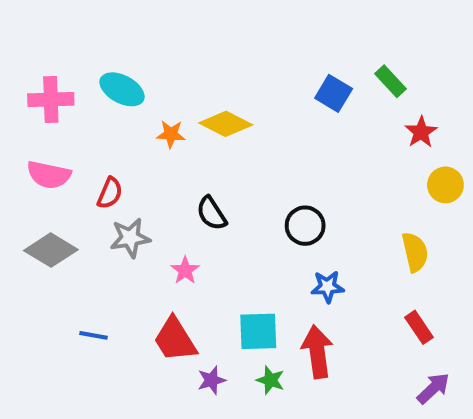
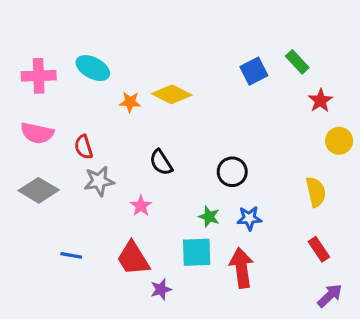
blue square: (334, 93) -> (254, 71), turned 32
red semicircle: (110, 193) -> (84, 147), turned 140
green star: (271, 380) -> (209, 217), moved

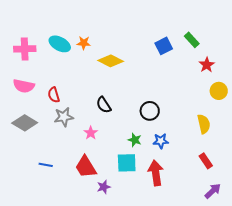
orange star: (130, 102) -> (84, 43), moved

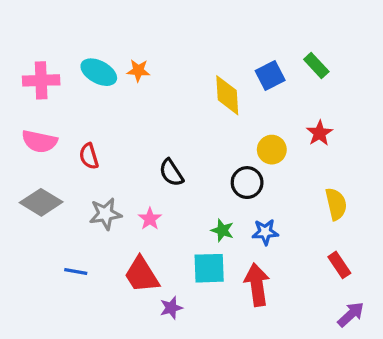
yellow diamond: (111, 61) -> (227, 95), moved, turned 60
red star: (207, 65) -> (320, 133), moved
yellow circle: (219, 91) -> (272, 150), moved
gray star: (64, 117) -> (105, 214), moved

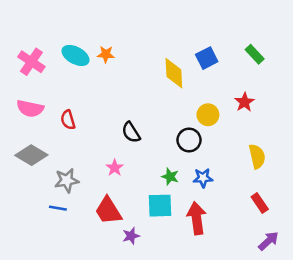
green rectangle: (316, 66) -> (255, 54), moved
pink cross: (41, 80) -> (31, 62), turned 36
gray star: (105, 214) -> (67, 180), moved

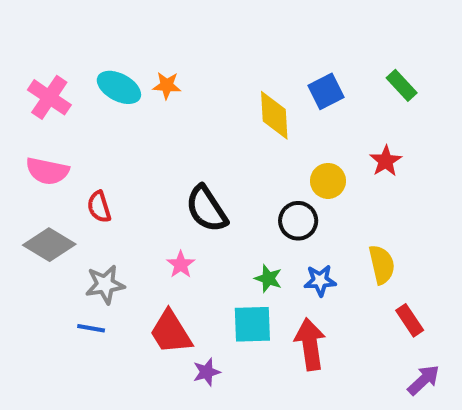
red semicircle: (68, 120) -> (99, 207), moved
black semicircle: (131, 132) -> (207, 209), size x1.4
yellow semicircle: (257, 156) -> (382, 265), moved

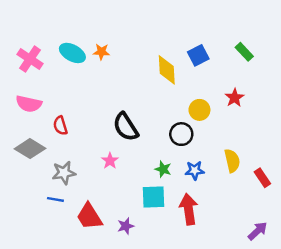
red rectangle: (410, 320) -> (262, 178), moved
red trapezoid: (171, 332) -> (89, 216), moved

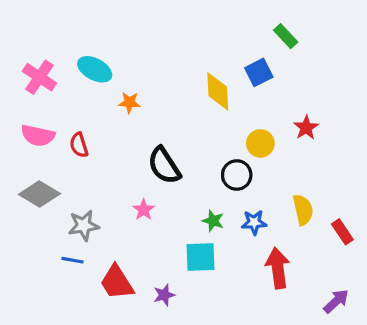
orange star: (101, 52) -> (129, 102), moved
green rectangle: (244, 52) -> (286, 36), moved
red semicircle: (60, 126) -> (79, 145), moved
red arrow: (189, 209) -> (278, 268), moved

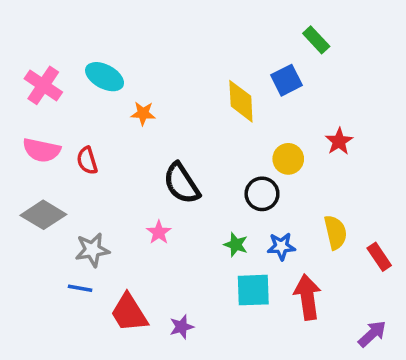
cyan square: (200, 257) -> (253, 290), moved

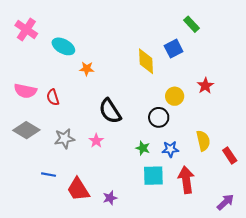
pink cross: (43, 85) -> (26, 29), moved
gray star: (92, 250) -> (64, 139), moved

